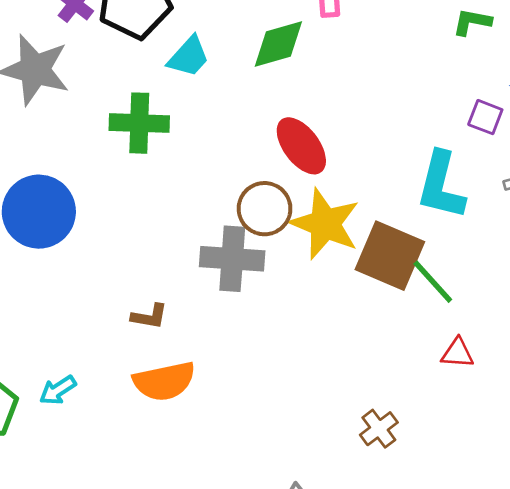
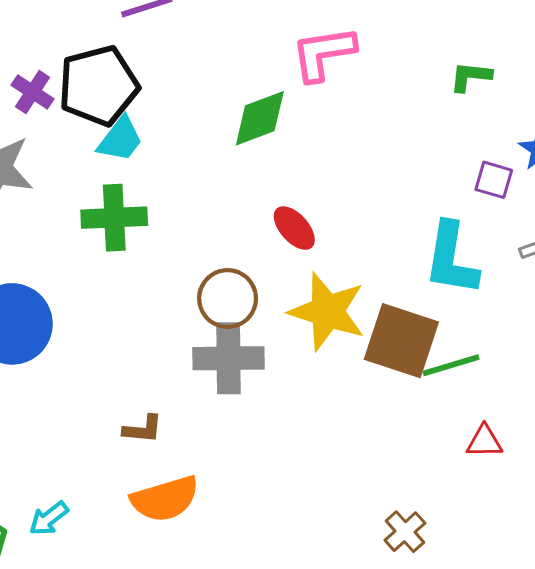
cyan trapezoid: (189, 57) -> (120, 139), moved
red ellipse: (301, 146) -> (294, 228), size x0.7
brown circle: (265, 209) -> (228, 299), moved
green line: (433, 282) -> (451, 365), turned -60

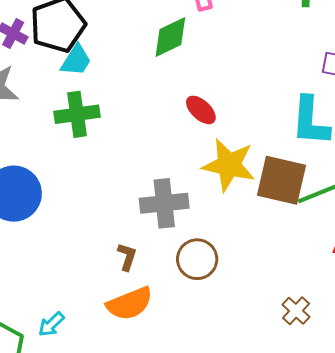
brown circle: (228, 299) -> (197, 259), moved
brown L-shape: (143, 429) -> (127, 257), moved, turned -72

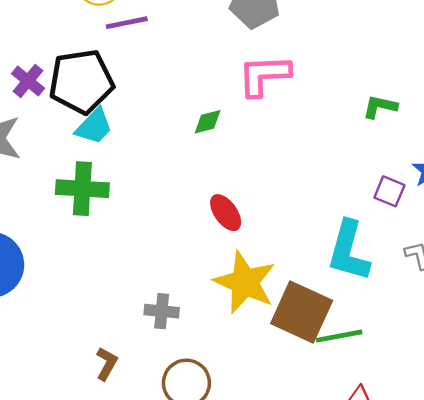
green diamond: (170, 37) -> (208, 122), size x0.6
gray cross: (164, 203) -> (162, 311), size x0.6

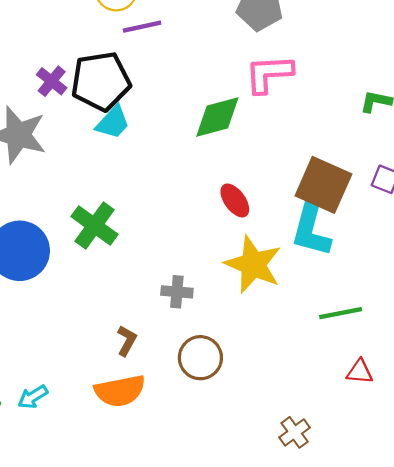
green diamond: (208, 122) -> (217, 117), size x1.8
green cross: (82, 189) -> (95, 225), moved, turned 33
cyan L-shape: (349, 251) -> (311, 229), moved
brown square: (302, 312) -> (323, 185), moved

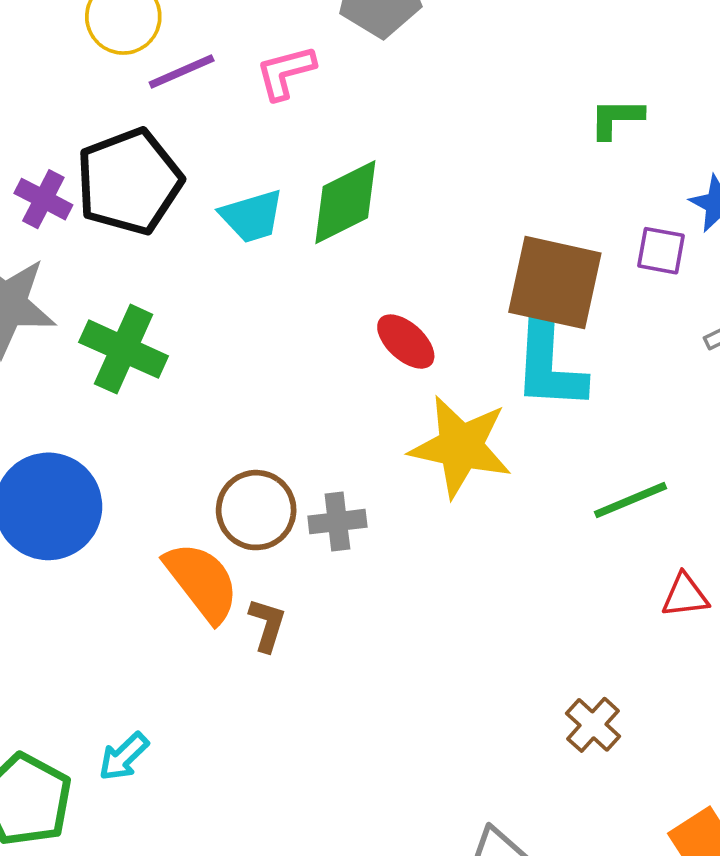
pink L-shape: (269, 74) -> (285, 72), moved, size x0.7
cyan trapezoid: (113, 122) -> (252, 216), moved, turned 42
green cross: (95, 225) -> (124, 349), moved
brown circle: (200, 358) -> (256, 510), moved
orange semicircle: (120, 391) -> (202, 582), moved, turned -105

